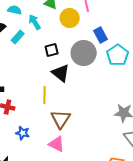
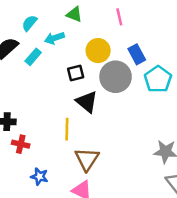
cyan semicircle: (15, 10) -> (29, 23), turned -64
yellow circle: (70, 18) -> (98, 51), moved
cyan arrow: (35, 22) -> (54, 38), turned -77

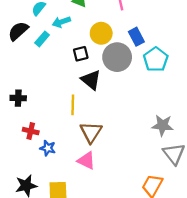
red cross: (21, 144) -> (31, 131), moved

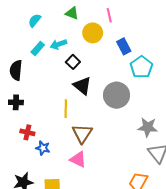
cyan arrow: (61, 22) -> (58, 44), moved
black semicircle: (18, 31) -> (16, 70), moved, turned -42
yellow circle: (101, 33) -> (93, 33), moved
black square: (81, 54) -> (73, 62), turned -32
gray circle: (117, 57) -> (117, 95), moved

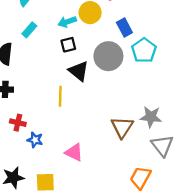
cyan arrow: (58, 44) -> (67, 22), moved
black square: (73, 62) -> (68, 45), turned 32
gray circle: (117, 95) -> (108, 56), moved
brown triangle: (82, 133) -> (122, 127), moved

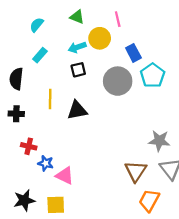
black triangle: (79, 71) -> (77, 110), moved, turned -50
yellow line: (60, 96) -> (50, 99), moved
brown triangle: (122, 127) -> (136, 171), moved
pink triangle: (74, 152) -> (65, 176), moved

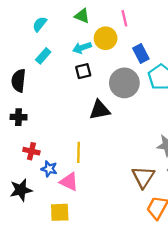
yellow line: (50, 99) -> (78, 152), moved
black triangle: (77, 110) -> (100, 110), moved
black star: (24, 200) -> (21, 190), moved

